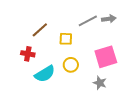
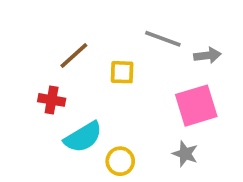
gray arrow: (109, 19) -> (207, 55), moved
gray line: (88, 21) -> (163, 39), turned 48
yellow circle: (71, 65) -> (120, 161), moved

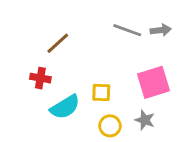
gray arrow: (207, 55) -> (161, 30), moved
yellow square: (122, 72) -> (101, 93), moved
yellow circle: (120, 161) -> (110, 126), moved

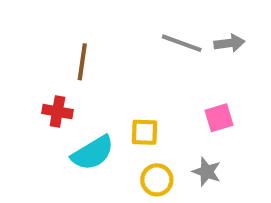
brown line: (58, 43) -> (82, 62), turned -40
pink square: (153, 82) -> (219, 118), size x0.6

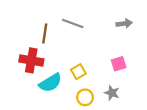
gray line: (182, 43) -> (73, 23), moved
red cross: (57, 112) -> (31, 60), size x1.5
yellow square: (144, 132) -> (78, 72), turned -32

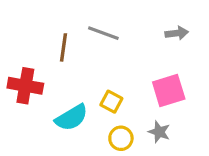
red cross: (31, 60) -> (25, 86), moved
pink square: (119, 64) -> (169, 90), size x1.5
yellow square: (78, 72) -> (111, 102), turned -32

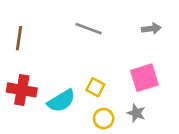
brown line: (64, 47) -> (19, 38), moved
red cross: (25, 86) -> (22, 90), moved

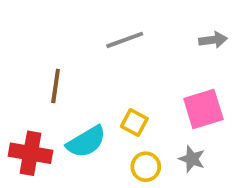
gray line: (89, 29) -> (125, 40), turned -40
brown line: (19, 38) -> (56, 86), moved
red cross: (22, 90) -> (31, 153), moved

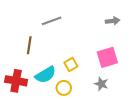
gray line: (125, 40) -> (52, 21), moved
yellow square: (134, 123) -> (71, 65), turned 32
yellow circle: (146, 167) -> (64, 88), moved

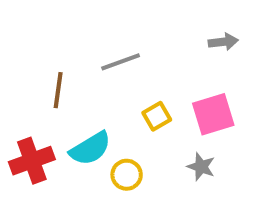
gray line: (52, 21) -> (121, 62), moved
yellow square: (71, 65) -> (157, 116), moved
red cross: (16, 81) -> (32, 161), turned -30

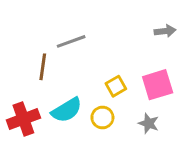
gray line: (121, 62) -> (71, 41), moved
yellow circle: (127, 175) -> (102, 117), moved

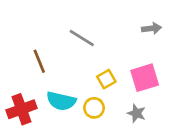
gray line: (71, 41) -> (82, 38), moved, turned 52
brown line: (43, 67) -> (39, 61), turned -30
cyan semicircle: (67, 110) -> (61, 101), turned 44

